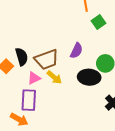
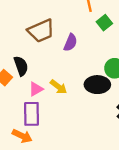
purple semicircle: (76, 51) -> (70, 43), moved
brown trapezoid: (47, 60) -> (41, 31), moved

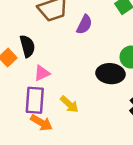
yellow arrow: (59, 87) -> (69, 104), moved
orange arrow: (22, 136) -> (41, 123), moved

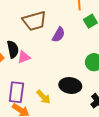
pink triangle: (42, 73) -> (24, 57), moved
black ellipse: (111, 74) -> (70, 86), moved

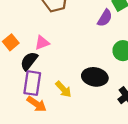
purple semicircle: (59, 35) -> (105, 18), moved
black semicircle: (13, 49) -> (29, 61), moved, turned -132

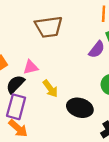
yellow arrow: (63, 89) -> (50, 89), moved

